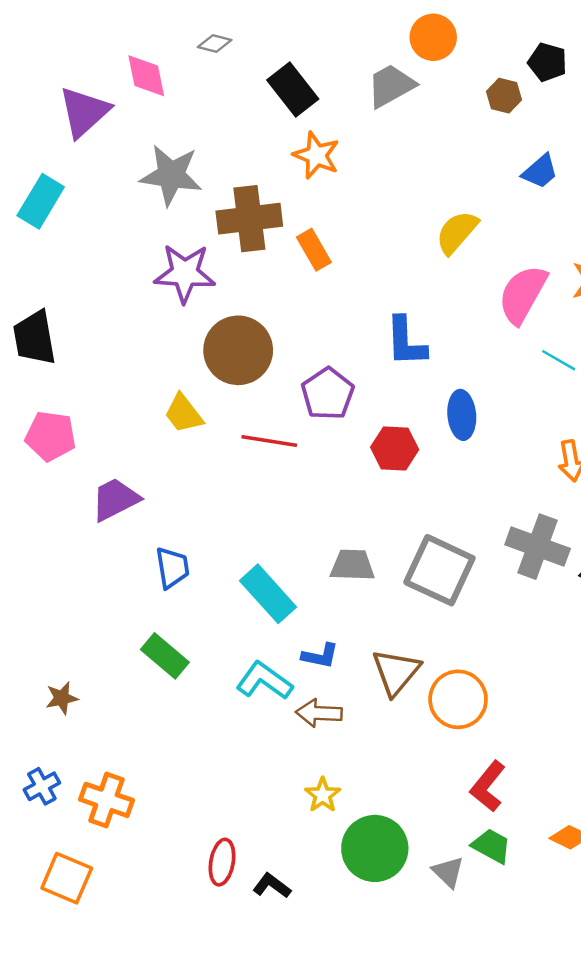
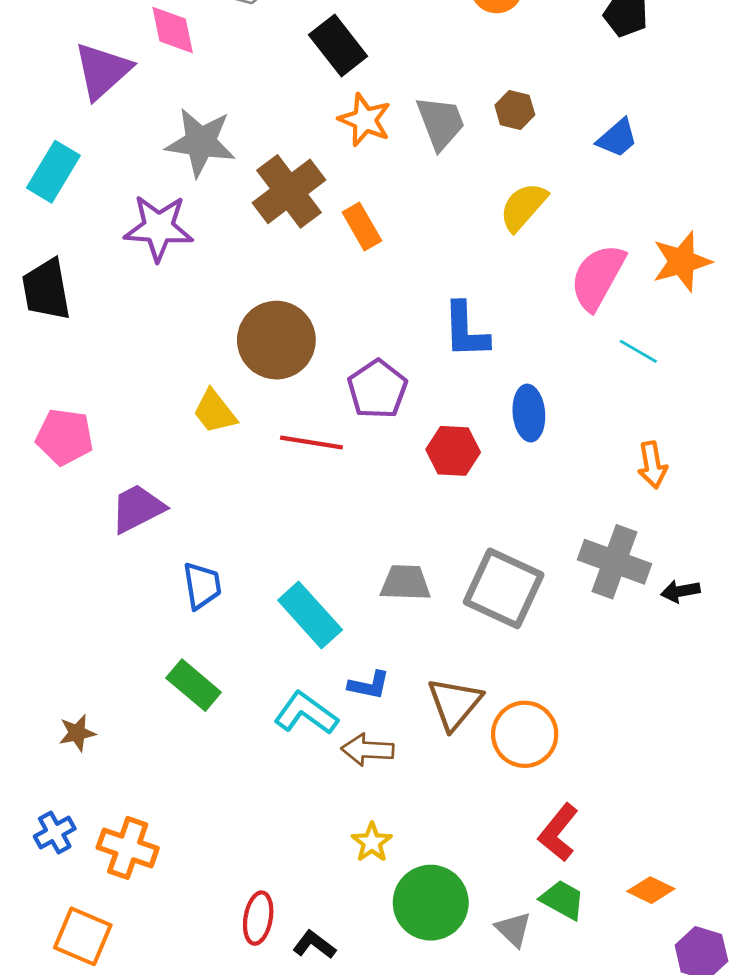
gray trapezoid: (391, 86) -> (441, 123), moved, turned 98
brown hexagon: (504, 96) -> (515, 110), moved
brown cross: (249, 219) -> (289, 191), turned -30
purple star: (185, 273) -> (159, 228), moved
black trapezoid: (34, 338) -> (46, 290), moved

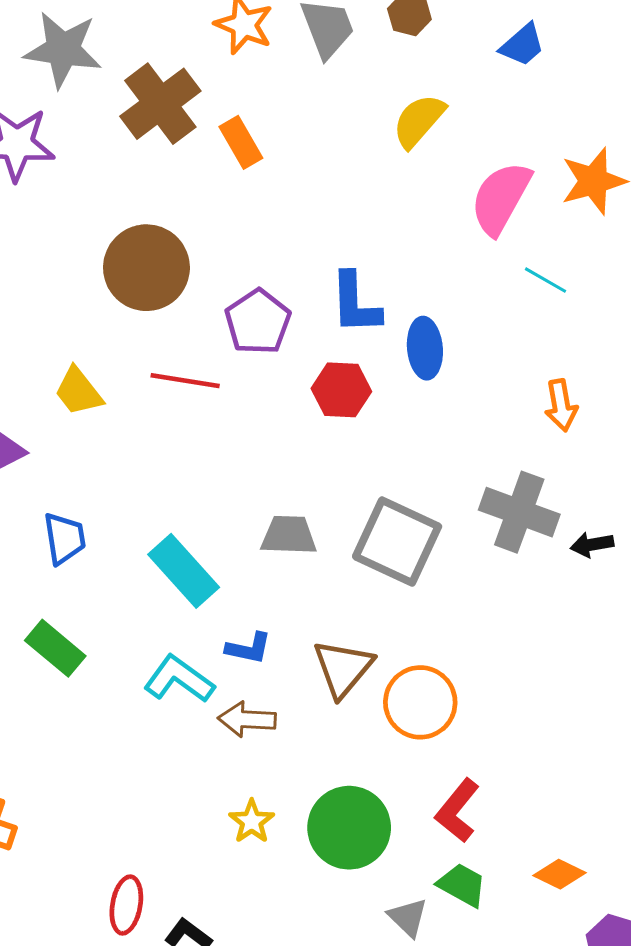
blue L-shape: (466, 330) -> (355, 303), moved
yellow trapezoid: (215, 412) -> (78, 391), moved
green circle: (431, 903) -> (349, 828), moved

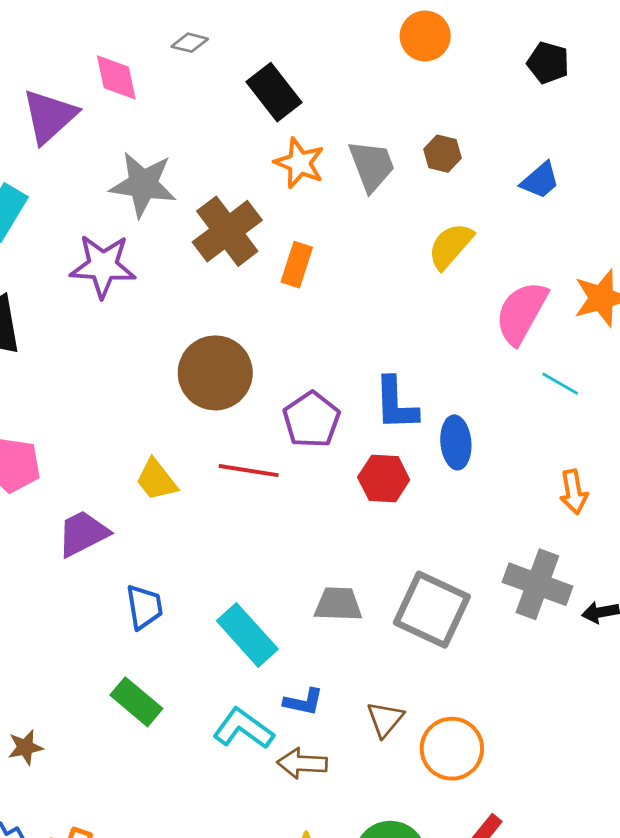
orange rectangle: (241, 142) -> (297, 265), turned 48
brown triangle: (343, 668) -> (385, 719), size x0.7

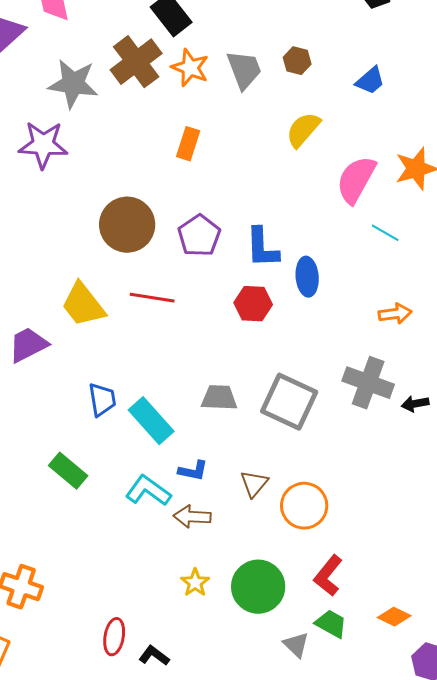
brown cross: (227, 231) -> (136, 62), moved
purple pentagon: (311, 420) -> (199, 236), moved
yellow trapezoid: (156, 480) -> (83, 305), size x1.4
orange arrow: (574, 492) -> (395, 314), turned -88
blue trapezoid: (144, 607) -> (102, 400), moved

